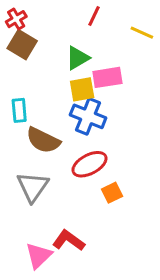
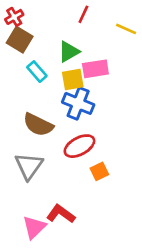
cyan rectangle: (19, 110) -> (37, 72), moved, turned -36

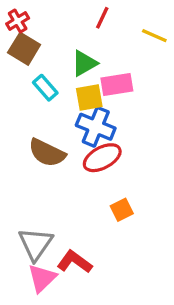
red ellipse: (79, 146) -> (102, 158), moved
gray triangle: (29, 166) -> (35, 244), moved

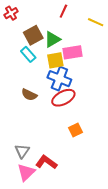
brown square: (24, 49) -> (33, 35), moved, turned 30
brown semicircle: (47, 153) -> (29, 95), size x0.7
gray triangle: (35, 244) -> (22, 151), size x0.7

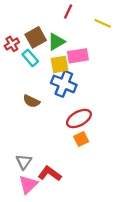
red cross: (11, 13) -> (12, 44), moved
red ellipse: (63, 98) -> (79, 119), moved

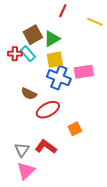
red cross: (12, 44) -> (15, 54), moved, turned 32
pink rectangle: (78, 56) -> (84, 72), moved
red ellipse: (79, 119) -> (48, 110), moved
red L-shape: (50, 174) -> (46, 147), moved

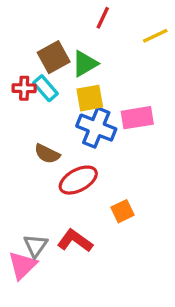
yellow line: (95, 22) -> (155, 36), turned -49
pink triangle: (26, 171) -> (22, 265), moved

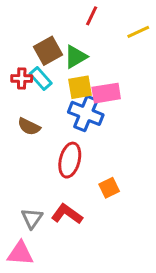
pink rectangle: (137, 118) -> (106, 93), moved
brown semicircle: (47, 154) -> (29, 127), moved
red ellipse: (78, 180) -> (70, 160), turned -48
pink triangle: (22, 265) -> (20, 253), moved, turned 48

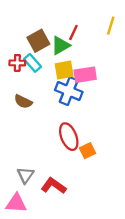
red line: (92, 16) -> (73, 33), moved
yellow line: (138, 32) -> (111, 26), turned -48
red ellipse: (70, 160) -> (69, 137), moved, turned -36
red L-shape: (67, 214) -> (54, 186), moved

